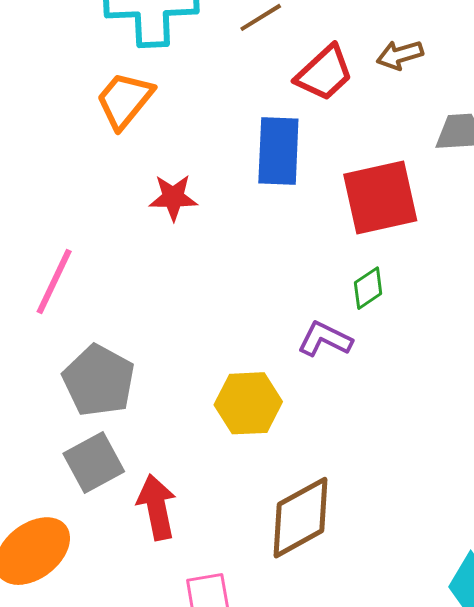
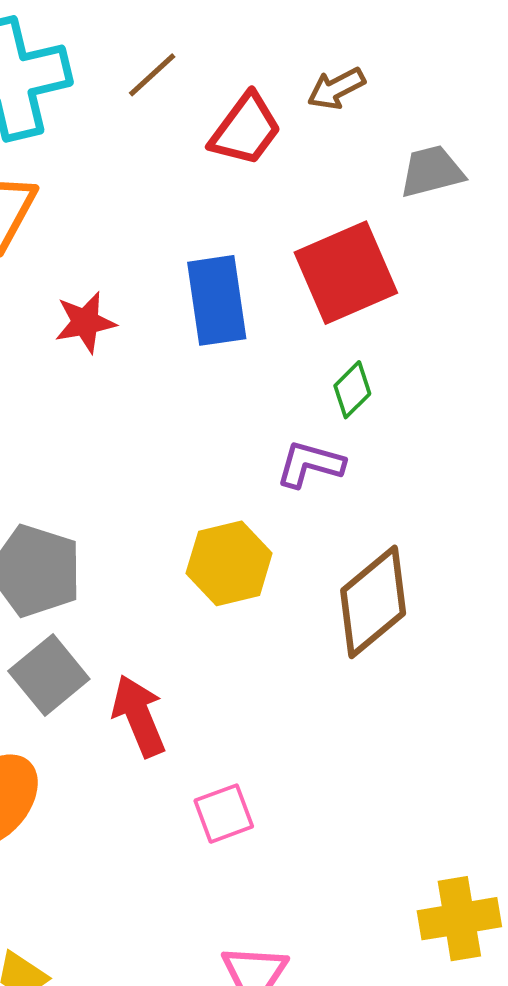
blue rectangle: (278, 151) -> (217, 300), moved
brown diamond: (300, 518) -> (373, 602), moved

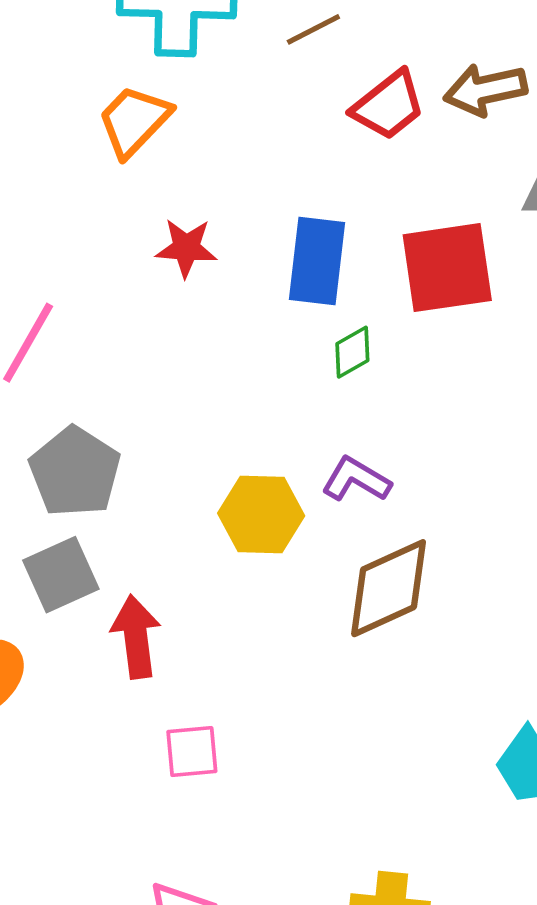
brown arrow: (336, 88) -> (485, 90), size x1.4
green diamond: (352, 390) -> (352, 352), moved
purple L-shape: (310, 464) -> (356, 480), moved

